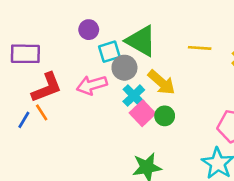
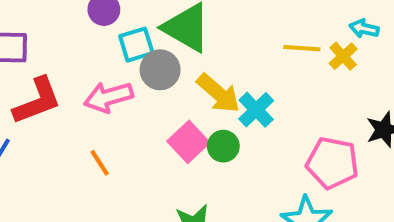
yellow line: (200, 48) -> (302, 48), moved
cyan cross: (134, 96) -> (256, 110), moved
orange line: (42, 112) -> (100, 163), moved

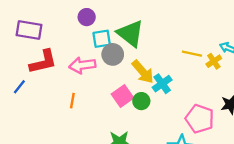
orange line: (100, 163) -> (72, 101), turned 35

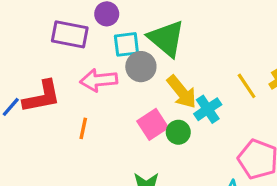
purple rectangle: (29, 30) -> (70, 34), moved
yellow line: (192, 54) -> (247, 86), moved, turned 42
red L-shape: (43, 62) -> (42, 97), moved

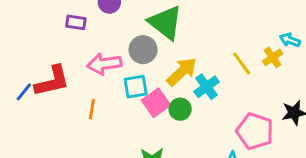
purple rectangle: (70, 34) -> (76, 22), size x0.6
cyan square: (126, 44) -> (136, 87), moved
yellow arrow: (182, 92) -> (182, 72), turned -92

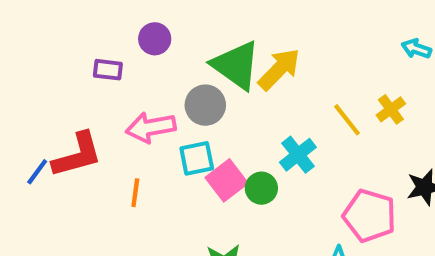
cyan arrow: (290, 40) -> (416, 49), moved
yellow arrow: (182, 72) -> (279, 69), moved

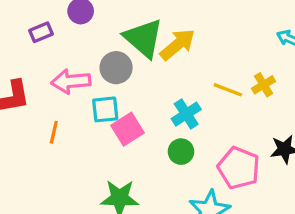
purple rectangle: (108, 70) -> (41, 32), turned -35
yellow line: (347, 120) -> (228, 90), turned -36
green circle: (261, 188) -> (181, 152), moved

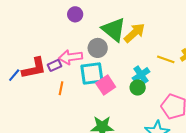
purple rectangle: (41, 32) -> (55, 65), moved
cyan square: (105, 109) -> (92, 73), size x1.4
green circle: (181, 152) -> (138, 88), moved

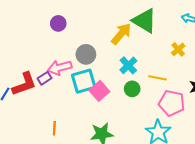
green triangle: (114, 30) -> (144, 21), moved
yellow line: (166, 59) -> (157, 78), moved
cyan cross: (141, 75) -> (128, 65), moved
orange line: (61, 88) -> (54, 128), moved

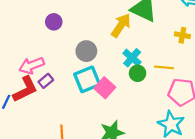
yellow cross: (178, 49) -> (182, 35), turned -32
pink arrow: (60, 68) -> (32, 65), moved
green circle: (132, 89) -> (138, 73), moved

